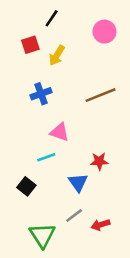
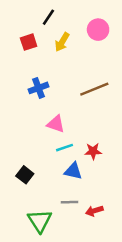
yellow arrow: (57, 55) -> (62, 42), moved
cyan line: (46, 157) -> (65, 148), moved
blue triangle: (78, 182) -> (73, 171), turned -42
gray line: (74, 215) -> (70, 202), turned 35

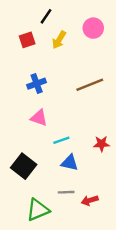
pink triangle: (56, 124) -> (39, 118), moved
red star: (93, 151) -> (102, 144), moved
black square: (25, 175) -> (24, 166), size x1.5
green triangle: (40, 221) -> (38, 210), turned 40

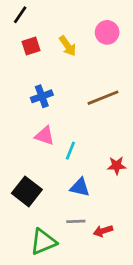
black line: (46, 16) -> (20, 15), moved
yellow arrow: (59, 40) -> (68, 46), turned -66
cyan line: (61, 140) -> (70, 151), moved, turned -49

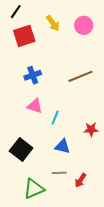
red square: (31, 46) -> (24, 36), size x1.5
yellow arrow: (68, 46) -> (53, 23), moved
red arrow: (103, 231) -> (81, 180), turned -40

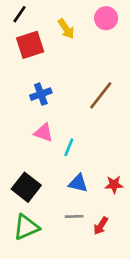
pink circle: (84, 25) -> (106, 18), moved
brown line: (81, 76) -> (101, 95), turned -30
red star: (91, 129) -> (114, 185), moved
green triangle: (34, 189) -> (26, 227), moved

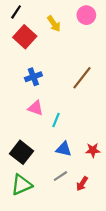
red square: (30, 45) -> (25, 37), turned -30
gray line: (74, 216) -> (60, 176), turned -32

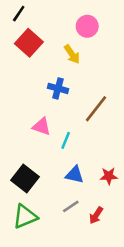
pink circle: (86, 15) -> (87, 26), moved
yellow arrow: (54, 24) -> (72, 54), moved
blue cross: (33, 77) -> (58, 88), moved, turned 35
brown line: (82, 78) -> (96, 109), moved

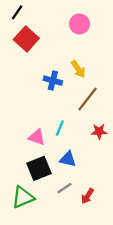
yellow arrow: (72, 54) -> (78, 69), moved
pink triangle: (42, 126) -> (37, 137), moved
red star: (109, 176) -> (99, 131), moved
black square: (25, 179) -> (39, 168), moved, turned 30

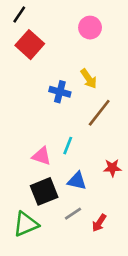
red star: (99, 131) -> (112, 168), moved

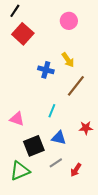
pink triangle: (42, 156) -> (17, 119), moved

